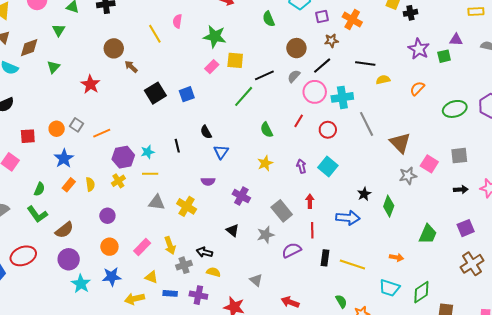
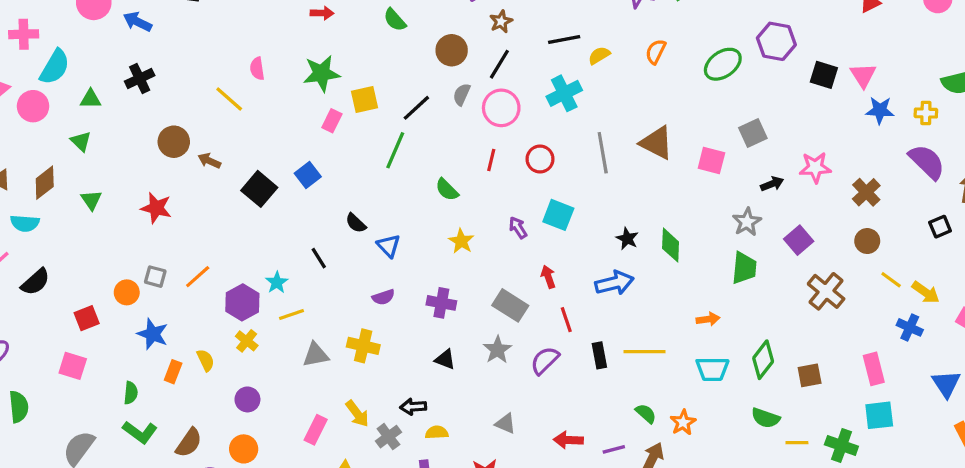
cyan cross: (342, 97) -> (564, 93), moved
gray line: (367, 124) -> (603, 153), moved, turned 35
gray star: (408, 176) -> (747, 222), moved
orange circle: (109, 247) -> (244, 449), moved

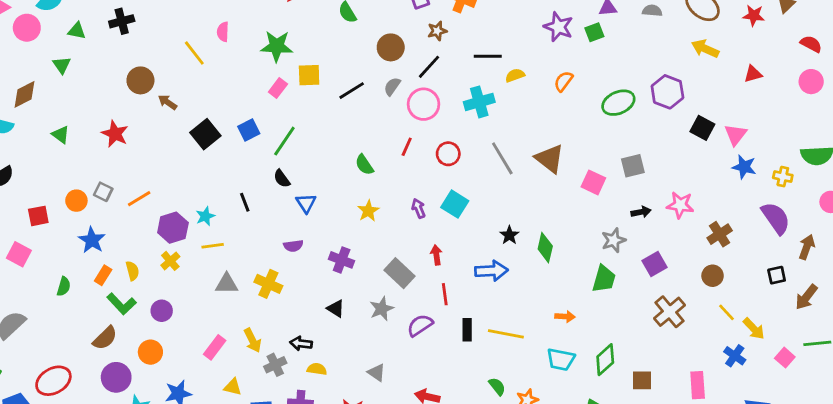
green line: (395, 150) -> (284, 141), moved
gray line: (603, 153) -> (502, 158), turned -32
green triangle: (91, 200) -> (61, 135), moved, turned -30
green L-shape: (140, 432) -> (122, 304), moved

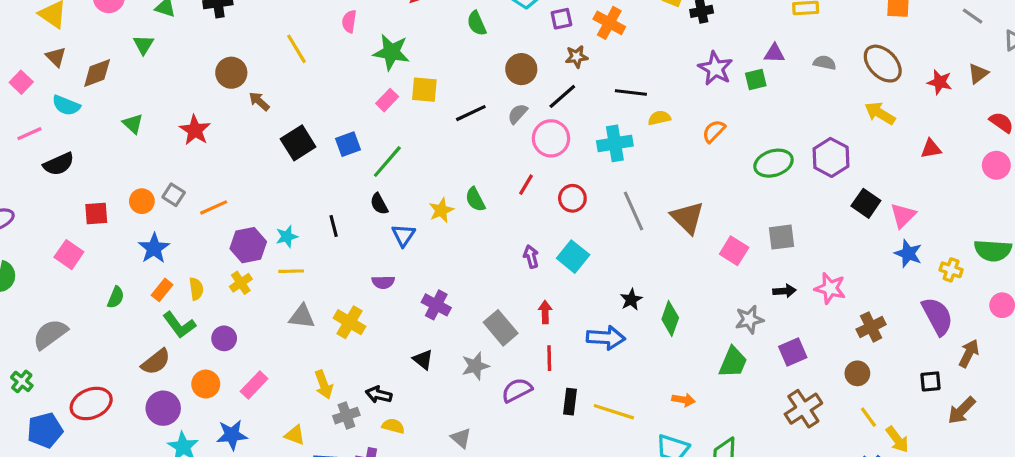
pink semicircle: (223, 32) -> (349, 21), moved
yellow star: (368, 211) -> (441, 210), moved
pink rectangle: (215, 347) -> (254, 385), moved

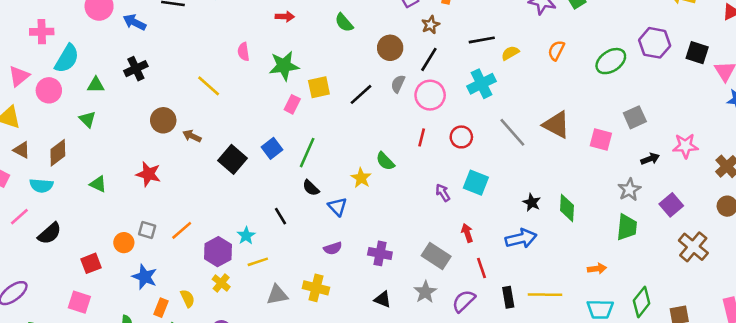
black square: (866, 203) -> (697, 53), moved

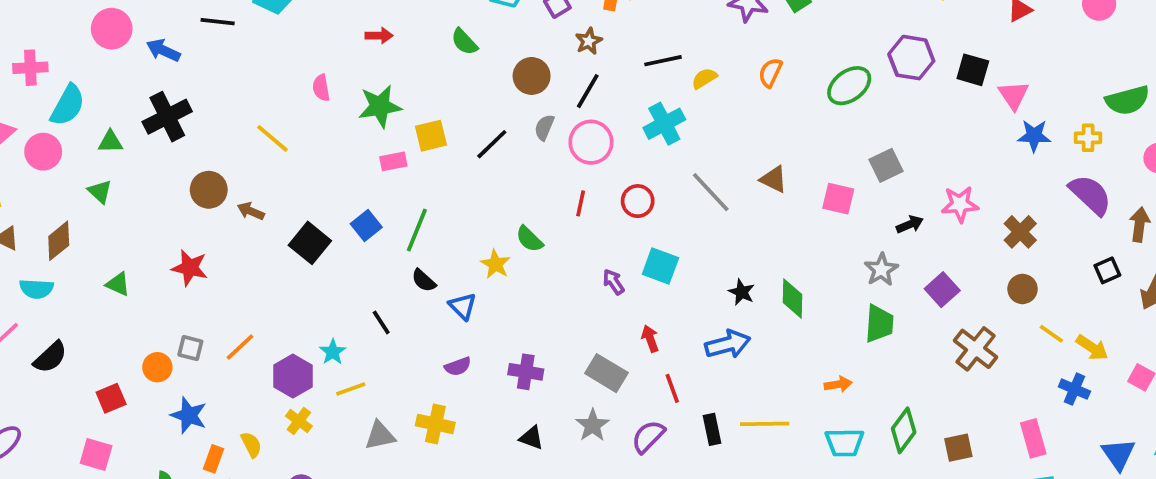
black cross: (136, 69) -> (167, 117), size x1.4
pink rectangle: (292, 104) -> (393, 161), turned 54
brown triangle: (556, 125) -> (774, 179), size x0.7

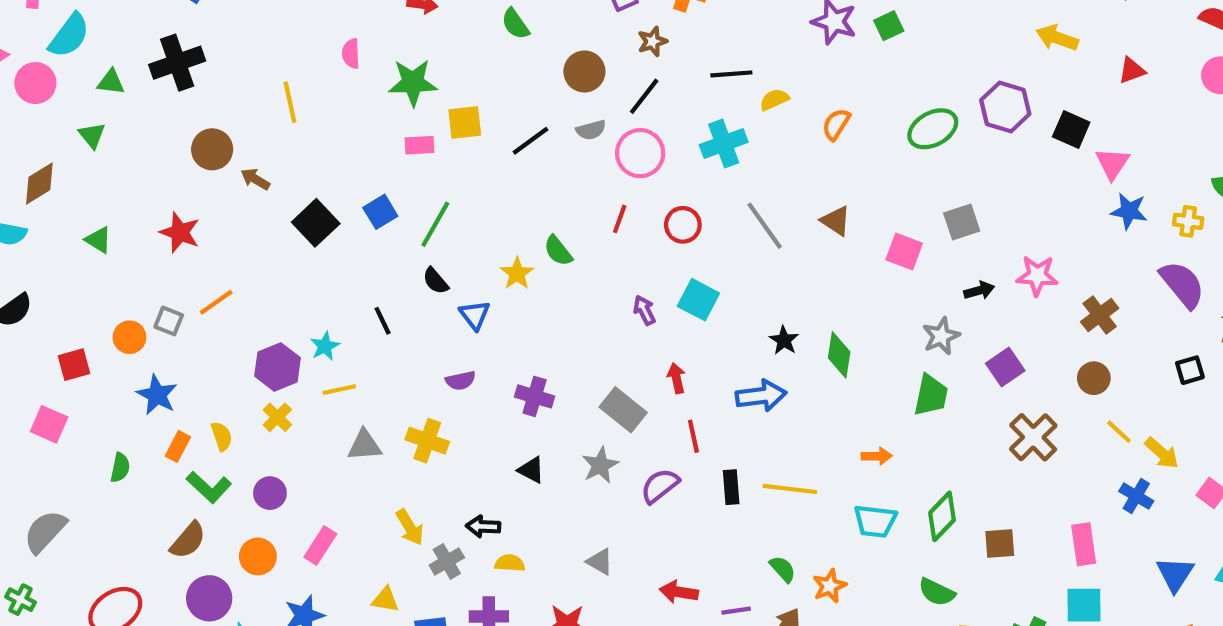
orange semicircle: (770, 73) -> (836, 124), moved
gray semicircle: (544, 127) -> (591, 130), turned -136
yellow line: (273, 138) -> (290, 102), turned 30
orange line: (240, 347) -> (216, 302), moved

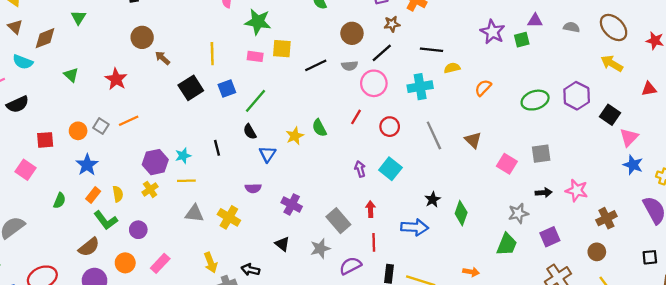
yellow line: (290, 102) -> (212, 54), moved

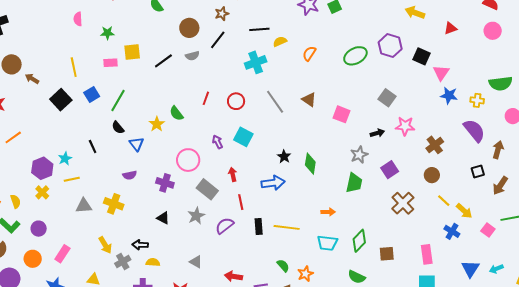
green star: (258, 22) -> (107, 33), size x0.6
pink circle: (374, 83) -> (188, 160), moved
gray square: (541, 154) -> (387, 98), moved, turned -36

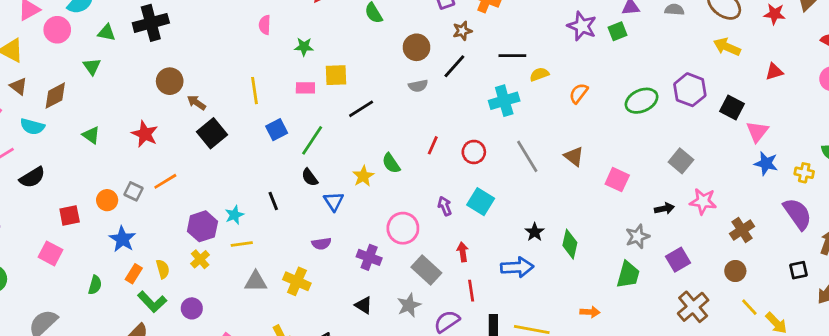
black line: (163, 61) -> (361, 109), moved
black square: (61, 100) -> (212, 133), moved

